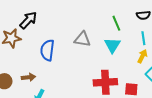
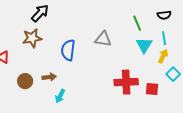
black arrow: (28, 20) -> (40, 13), moved
cyan triangle: (112, 45) -> (144, 45), moved

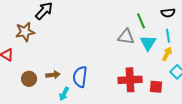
brown star: (32, 38) -> (25, 32), moved
gray triangle: (103, 39) -> (126, 37), moved
blue semicircle: (68, 50) -> (80, 77), moved

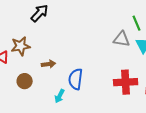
brown star: (25, 32) -> (21, 46), moved
brown arrow: (53, 75) -> (49, 64), moved

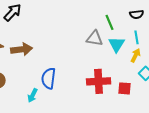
brown arrow: (49, 64) -> (22, 49), moved, size x1.5

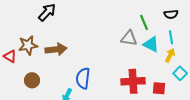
cyan triangle: (117, 44) -> (151, 44), turned -36

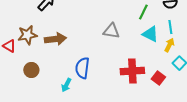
green line: (144, 22) -> (143, 12), turned 49
gray triangle: (129, 38) -> (111, 31), moved
red square: (159, 88) -> (158, 78), turned 32

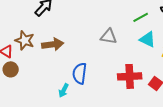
green line: (143, 12) -> (141, 17), turned 35
brown star: (27, 35) -> (25, 40), turned 30
brown circle: (31, 70) -> (11, 69), moved

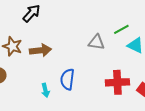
green line: (141, 17) -> (121, 29), moved
cyan arrow: (64, 90) -> (45, 90), moved, turned -40

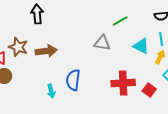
black arrow: (31, 13) -> (37, 14), turned -48
green line: (121, 29) -> (120, 21), moved

